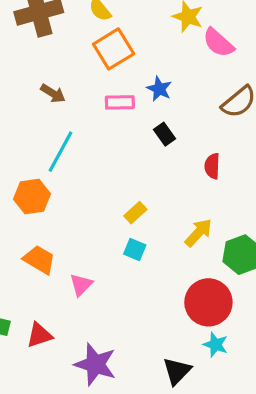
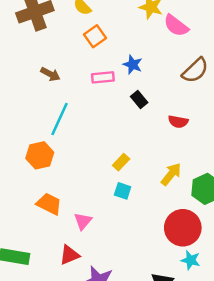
orange square: (114, 49) -> (95, 36), size x0.7
red semicircle: (212, 166) -> (178, 122), turned -78
red triangle: (39, 335) -> (69, 255), moved

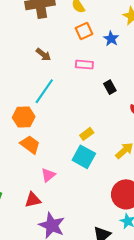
blue star: (133, 65) -> (111, 39), moved
cyan square: (123, 191) -> (84, 157), size x1.6
orange trapezoid: (49, 204) -> (30, 145), moved

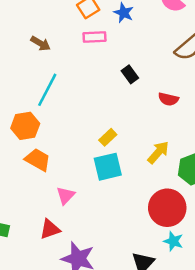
pink rectangle: (84, 65) -> (94, 37), moved
cyan square: (84, 157) -> (108, 167), turned -35

